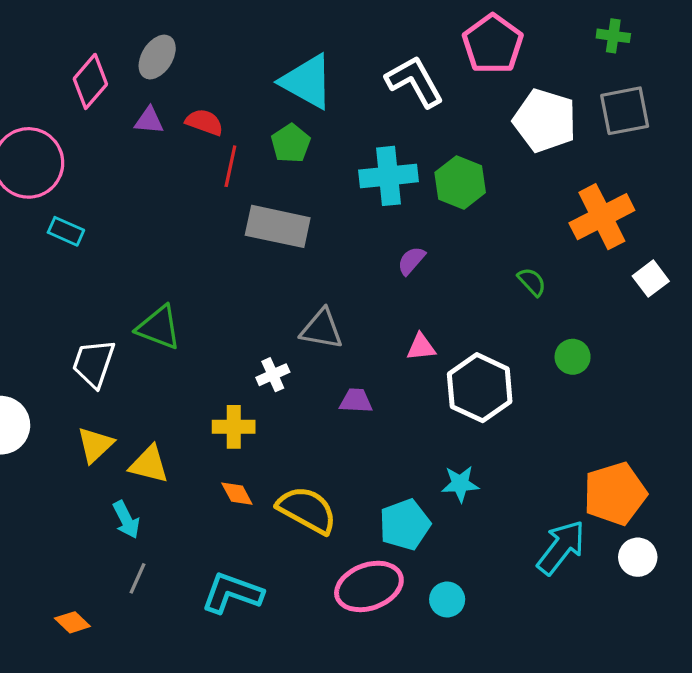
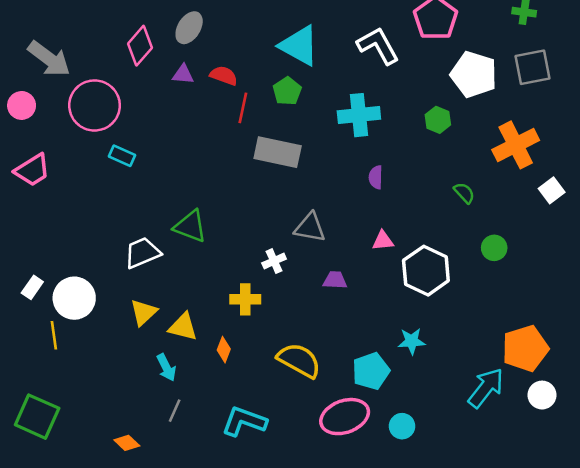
green hexagon: (460, 182) -> (438, 120), moved, size x0.7
purple semicircle: (411, 261) -> (376, 177), turned -40
white trapezoid: (94, 363) -> (142, 253), turned 48
orange diamond: (237, 494) -> (224, 350), moved, turned 50

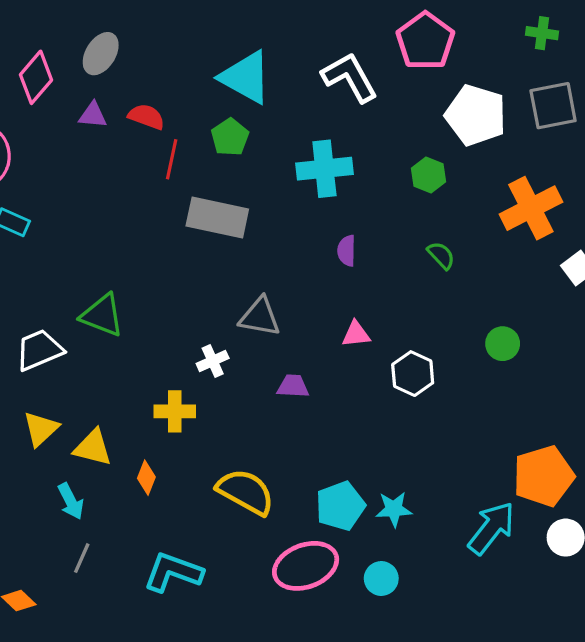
green semicircle: (464, 193) -> (441, 255), moved
white hexagon: (426, 271) -> (413, 374), size x0.7
cyan star: (412, 341) -> (394, 509), moved

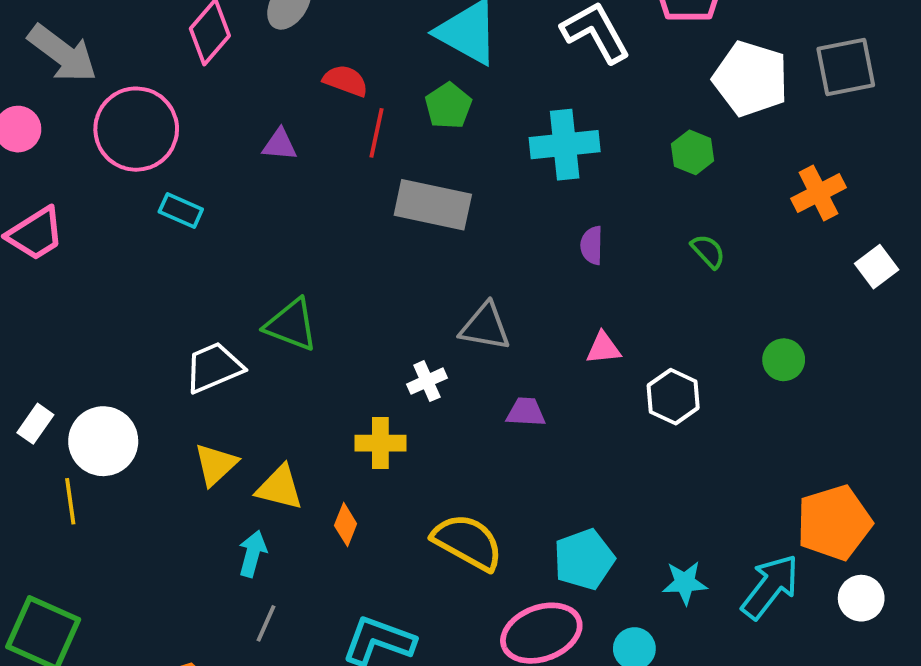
purple triangle: (93, 115) -> (280, 145), moved
orange cross: (531, 208) -> (819, 193), size x0.7
cyan arrow: (71, 501) -> (252, 554), turned -138
cyan star: (394, 509) -> (685, 583), moved

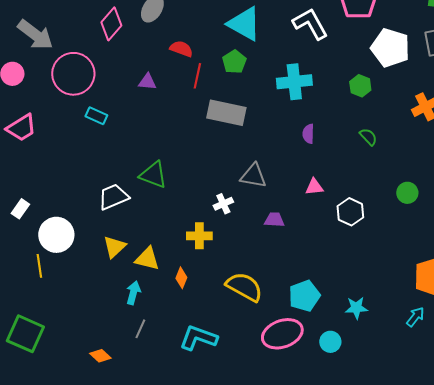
white rectangle: (35, 424) -> (20, 209), moved
cyan arrow: (770, 587) -> (415, 317), moved, size x0.6

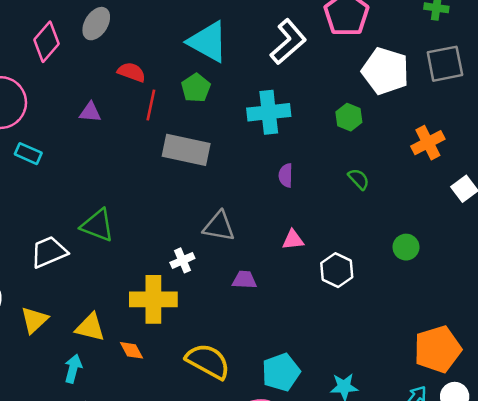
white L-shape: (310, 24) -> (288, 42), turned 78
yellow cross: (199, 236) -> (153, 299), size x1.5
yellow triangle: (114, 247) -> (34, 320), moved
orange diamond: (181, 278) -> (131, 350), turned -50

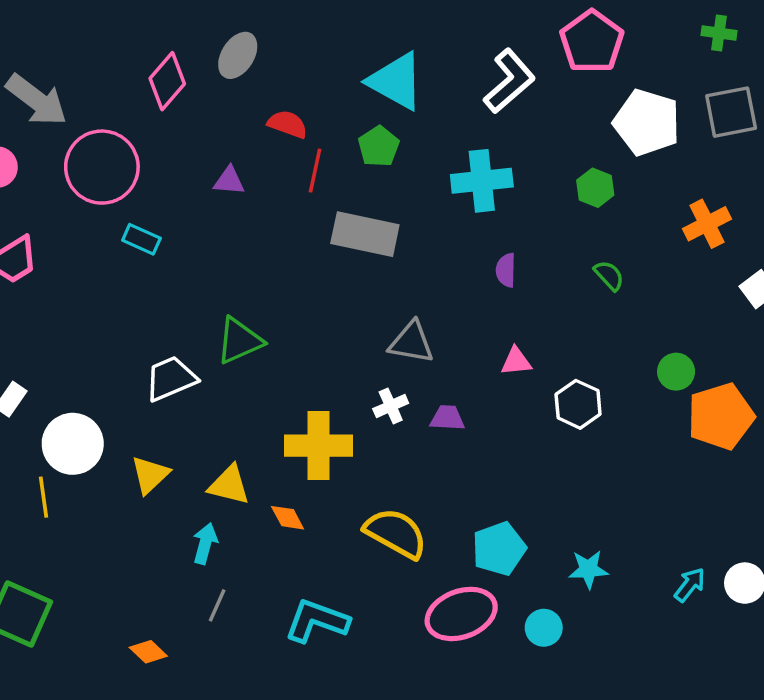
green triangle: (97, 225) -> (239, 341), turned -45
white cross: (182, 260) -> (391, 406), moved
orange pentagon: (438, 349) -> (721, 416), moved

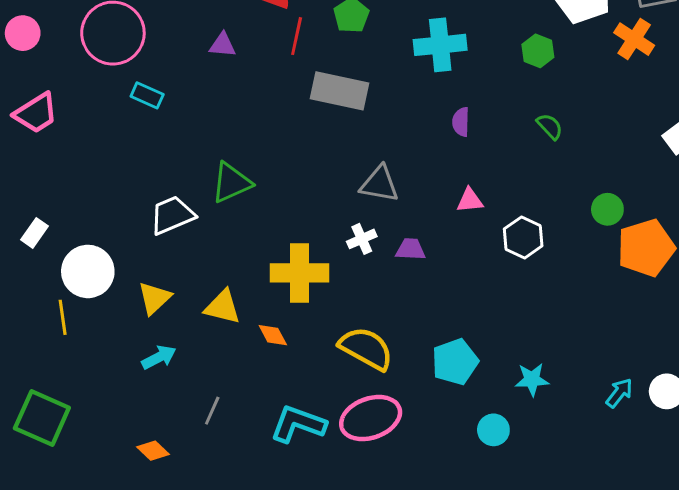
orange cross: (707, 224) -> (634, 39), moved, turned -30
cyan arrow: (205, 544) -> (159, 357), moved, turned 48
pink ellipse: (461, 614) -> (371, 418), moved

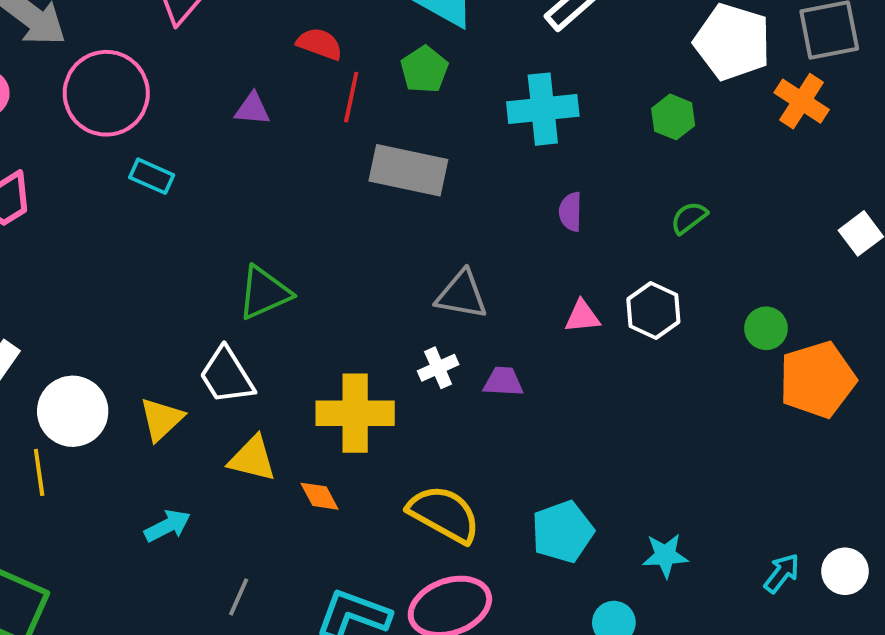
green semicircle: (550, 126) -> (689, 218), turned -84
white trapezoid: (172, 215) -> (227, 376), moved, turned -99
white hexagon: (523, 237) -> (653, 311), moved
yellow triangle: (154, 298) -> (162, 419), moved

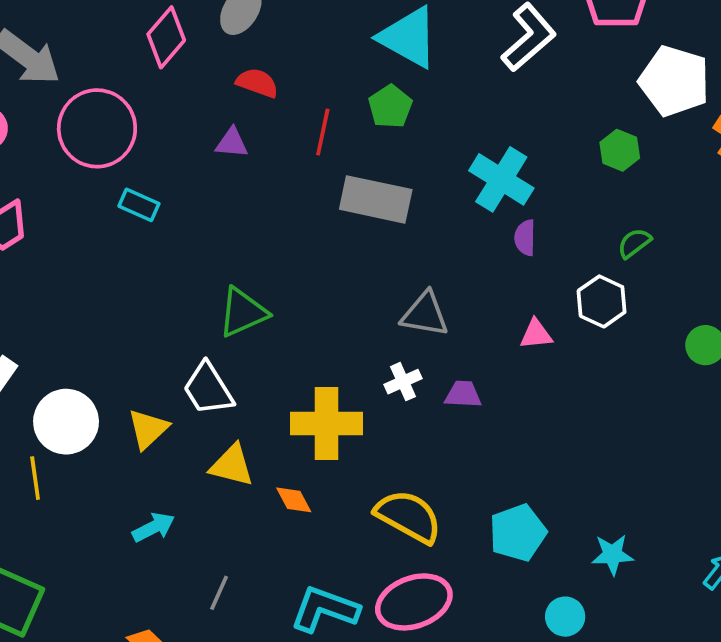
red semicircle: (320, 44) -> (257, 83), moved
cyan cross: (543, 109) -> (501, 179), moved, turned 38
white hexagon: (653, 311) -> (602, 301), moved

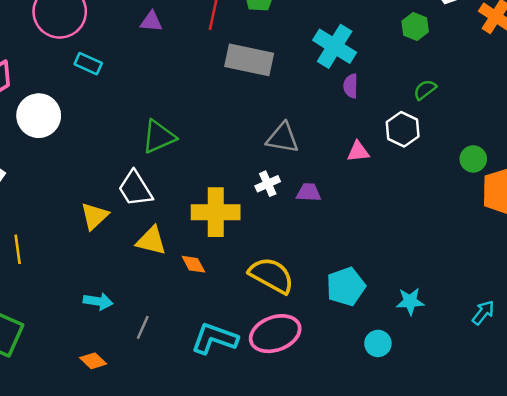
white circle: (66, 422) -> (39, 116), moved
cyan arrow: (153, 527) -> (98, 301), moved, turned 36

